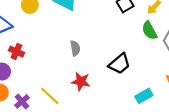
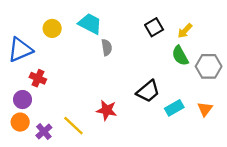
gray semicircle: (75, 48) -> (107, 47), moved
cyan rectangle: (144, 96) -> (174, 108), moved

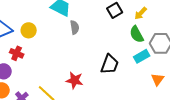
yellow circle: (52, 28) -> (29, 30), moved
black trapezoid: (148, 91) -> (110, 64), turned -30
cyan rectangle: (174, 108) -> (142, 56), moved

